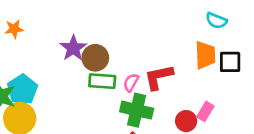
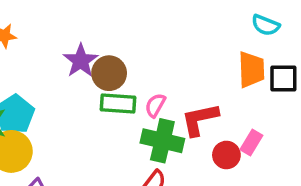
red L-shape: (159, 77) -> (200, 119), moved

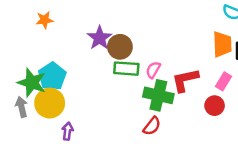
pink rectangle: (251, 143) -> (223, 81), moved
red circle: (226, 155) -> (215, 106), moved

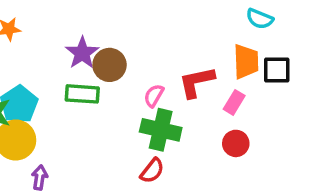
green rectangle: (126, 69) -> (82, 94), moved
red L-shape: (185, 80) -> (197, 82), moved
pink rectangle: (223, 81) -> (234, 102), moved

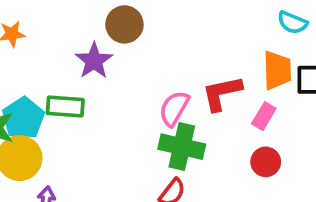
brown circle: (110, 65) -> (124, 24), moved
green rectangle: (82, 94) -> (65, 107), moved
pink semicircle: (154, 96) -> (174, 108), size x1.4

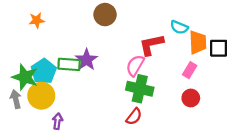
cyan semicircle: (292, 23) -> (179, 27), moved
purple star: (94, 61) -> (86, 60), moved
red L-shape: (222, 93) -> (151, 45), moved

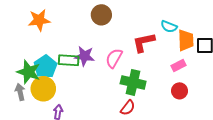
orange star: (37, 20) -> (39, 20), size x1.5
purple star: (86, 60) -> (84, 56), turned -30
pink semicircle: (135, 66) -> (114, 58), moved
pink rectangle: (190, 70) -> (178, 66), turned 32

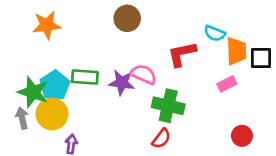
purple star: (84, 56) -> (122, 83), moved
pink semicircle: (114, 58) -> (144, 74), turned 84
red circle: (180, 91) -> (242, 136), moved

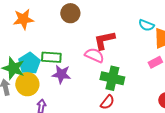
brown circle: (127, 18) -> (70, 13), moved
red L-shape: (182, 54) -> (104, 40), moved
purple star: (122, 83) -> (61, 74), moved

